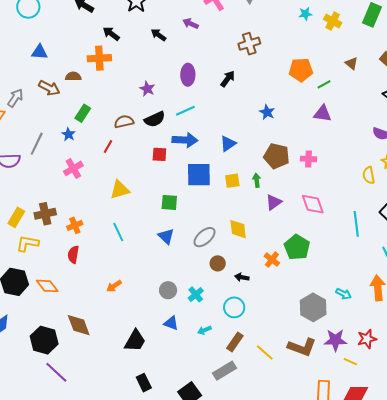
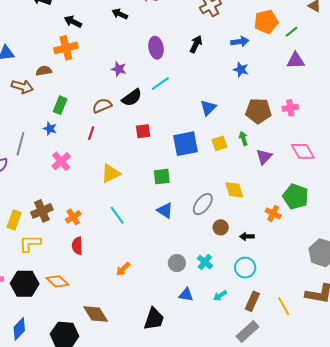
blue arrow: (185, 140) -> (240, 42), moved, size x0.7
yellow line: (265, 353) -> (284, 306), turned 30

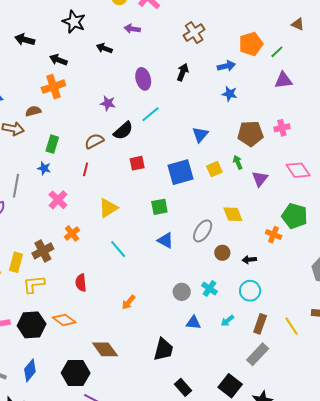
orange cross: (73, 217) -> (72, 233), moved

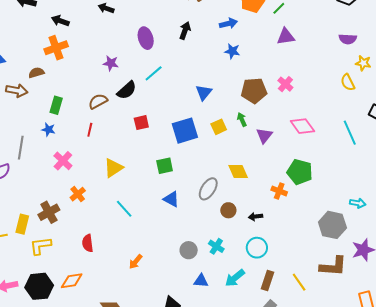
pink cross: (282, 128) -> (285, 84), turned -35
orange diamond: (64, 320) -> (72, 281), turned -45
cyan arrow: (227, 321) -> (235, 278), size x1.5

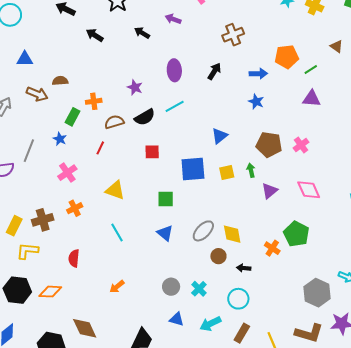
orange cross: (56, 48) -> (94, 101), moved, size x0.7
yellow triangle: (113, 168) -> (115, 190), turned 40
yellow diamond: (238, 172) -> (232, 234), moved

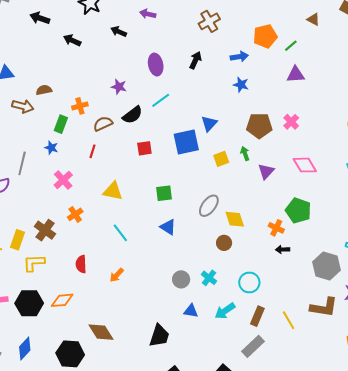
blue square: (193, 169) -> (186, 142), moved
brown cross: (43, 220) -> (45, 230), turned -30
gray ellipse: (203, 231) -> (209, 206), moved
black arrow: (244, 268) -> (283, 250), moved
orange arrow: (117, 287) -> (117, 275), moved

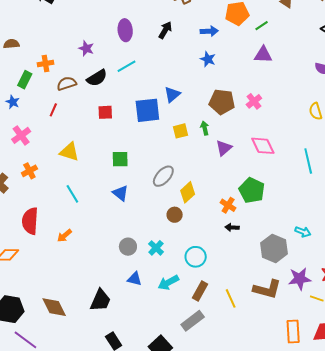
yellow diamond: (235, 219) -> (188, 192), turned 60
red semicircle: (81, 264) -> (30, 221), size x1.5
brown diamond: (101, 332) -> (54, 307), moved

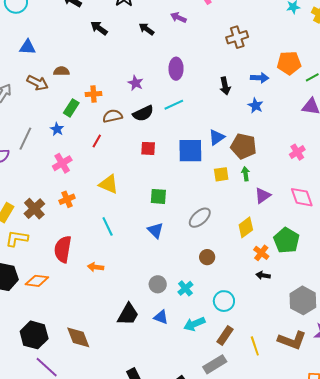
black arrow: (165, 30) -> (225, 86), moved, turned 132
brown pentagon: (222, 102) -> (244, 146), moved
yellow diamond: (188, 192) -> (246, 227), moved
orange arrow: (64, 236) -> (96, 267), turned 42
black trapezoid: (100, 300) -> (128, 314), moved

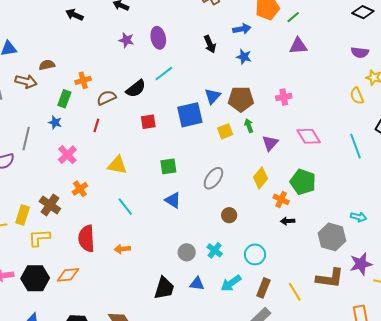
purple star: (136, 83) -> (126, 40), moved
pink cross: (297, 152) -> (284, 97), moved, turned 35

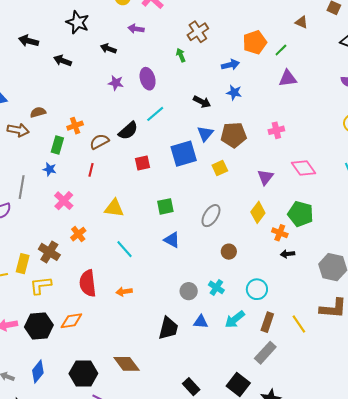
black arrow: (210, 44) -> (202, 102), moved, turned -36
green arrow: (249, 126) -> (181, 55), moved

